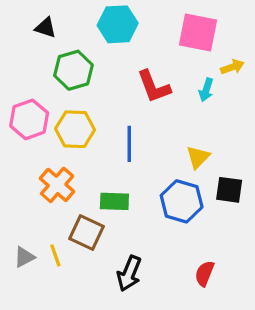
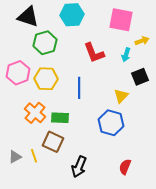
black triangle: (46, 28) -> (28, 17), size x1.6
black square: (229, 190) -> (140, 77), moved, turned -30
green rectangle: (114, 201) -> (60, 118), moved

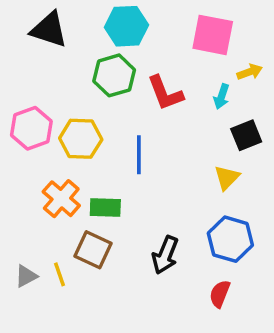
green hexagon: (45, 43) -> (114, 75), moved
yellow triangle: (121, 96) -> (227, 178), moved
blue hexagon: (111, 123) -> (230, 239), moved
black arrow: (79, 167) -> (165, 255), moved

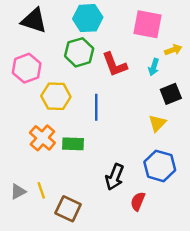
pink hexagon: (31, 128) -> (27, 68), moved
brown square: (93, 250) -> (68, 209), moved
red semicircle: (220, 294) -> (138, 201), moved

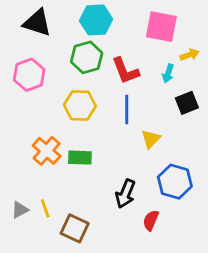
yellow hexagon: (56, 96) -> (80, 105), moved
blue line: (96, 107) -> (127, 109), moved
yellow triangle: (157, 123) -> (151, 139), moved

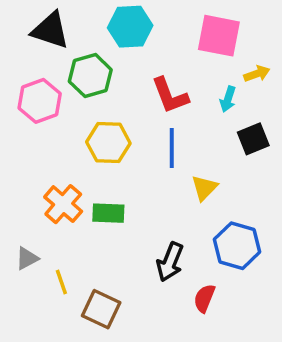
green hexagon: (87, 57) -> (90, 76), moved
gray triangle: (20, 210) -> (27, 258), moved

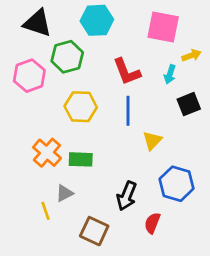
gray triangle: (27, 258) -> (64, 193), moved
brown square: (101, 309) -> (94, 231), moved

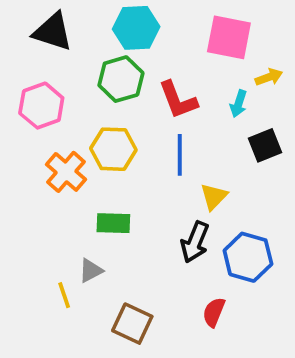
green hexagon: (67, 57) -> (121, 79), moved
orange cross: (47, 153) -> (66, 172), moved
black arrow: (127, 196) -> (195, 242), moved

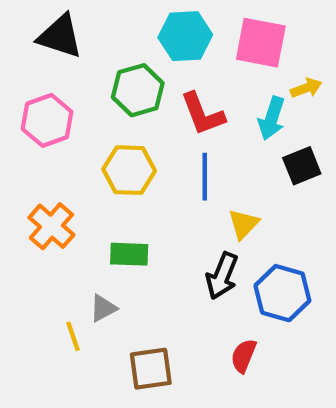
cyan hexagon: (136, 28) -> (185, 36), moved
cyan arrow: (238, 104) -> (272, 118), size x1.4
orange cross: (66, 172) -> (51, 226), moved
brown square: (132, 324) -> (151, 369), turned -33

